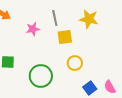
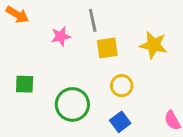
yellow star: (89, 19) -> (154, 45), moved
blue square: (90, 88) -> (120, 122), moved

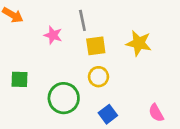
pink star: (61, 36) -> (53, 35), turned 30
yellow circle: (122, 86) -> (99, 77), moved

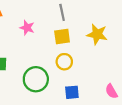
gray line: (82, 20) -> (62, 12), moved
blue square: (108, 114) -> (72, 92), turned 32

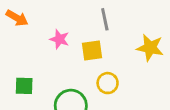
yellow square: (62, 36) -> (92, 51), moved

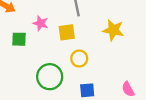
green square: (24, 86) -> (19, 39), moved

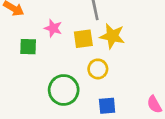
yellow star: (113, 30) -> (112, 36), moved

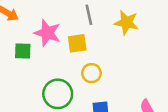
pink star: (53, 28) -> (47, 33), size x1.5
yellow star: (112, 36) -> (126, 23), moved

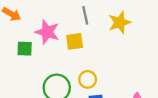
yellow star: (126, 23) -> (120, 22), turned -30
yellow circle: (91, 73) -> (88, 79), moved

